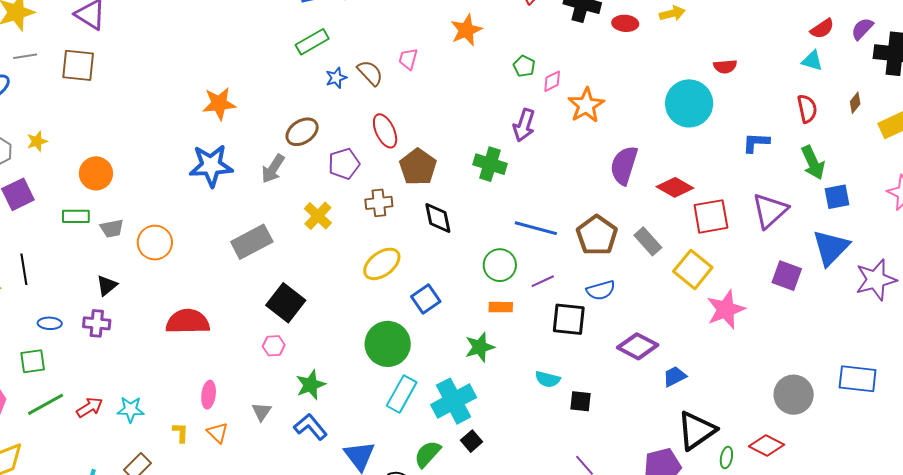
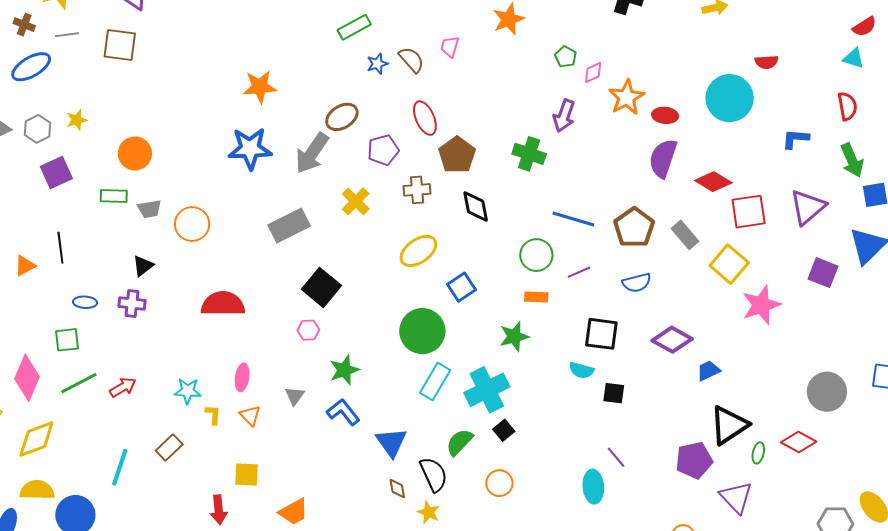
red ellipse: (625, 23) -> (665, 115), moved
gray arrow: (273, 169) -> (312, 153), size x1.4
black square: (569, 319) -> (601, 334), moved
cyan star: (131, 409) -> (188, 391), moved

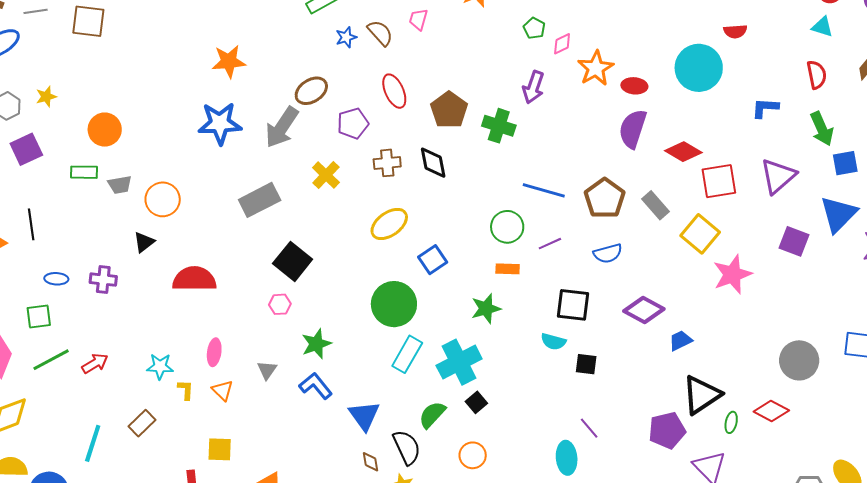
brown pentagon: (457, 155) -> (449, 110), moved
black diamond: (476, 206) -> (433, 163), moved
black triangle: (143, 266) -> (144, 242), moved

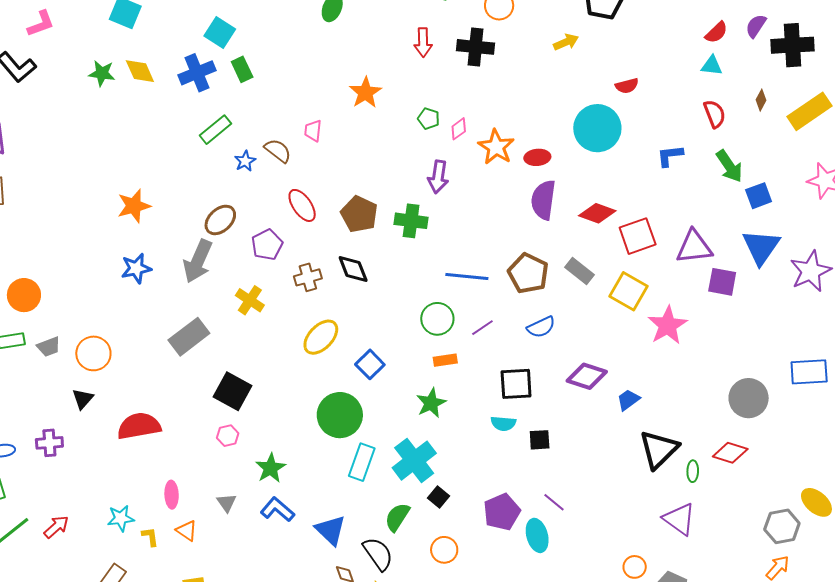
blue star: (220, 123) -> (136, 268), size x0.7
purple triangle: (778, 176) -> (694, 247), moved, turned 45
purple pentagon: (667, 430) -> (502, 512), moved

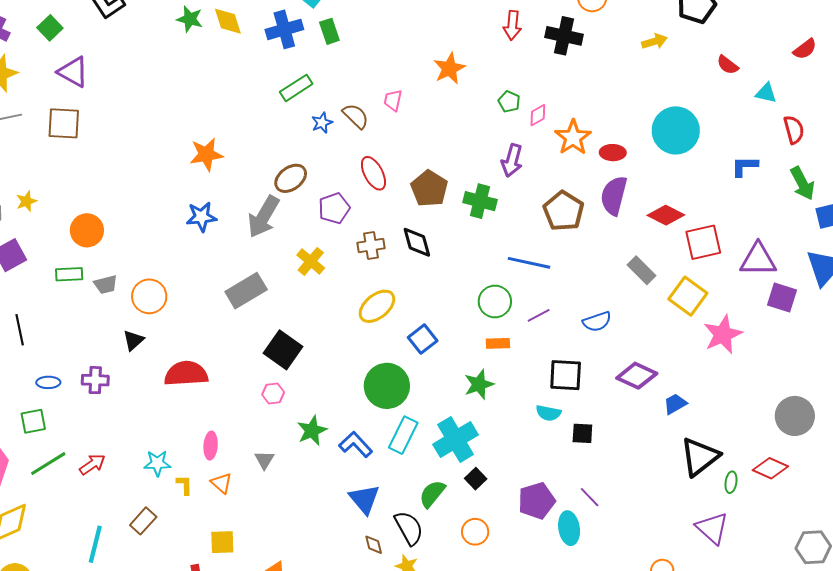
cyan triangle: (712, 66) -> (766, 93), moved
red semicircle: (627, 86) -> (728, 65), moved, turned 45
brown pentagon: (528, 273) -> (564, 211), moved
blue L-shape: (277, 510) -> (356, 444), moved

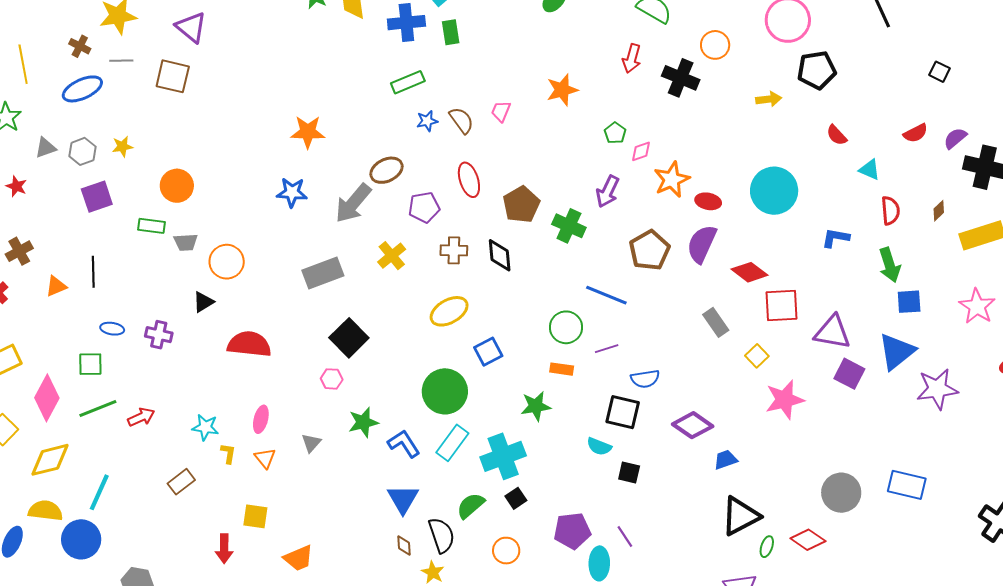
yellow square: (688, 296) -> (757, 356), size x0.6
blue semicircle: (597, 322) -> (645, 379), moved
cyan line: (95, 544) -> (99, 492), moved

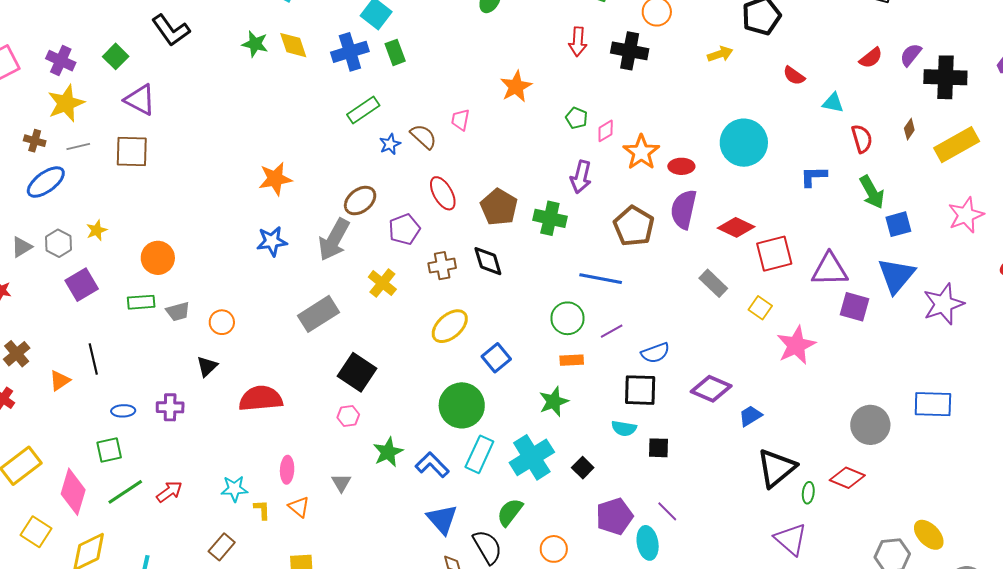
orange circle: (227, 262) -> (222, 322), size x0.7
pink star: (977, 306) -> (966, 215), turned 30
black square: (516, 498) -> (583, 468), moved

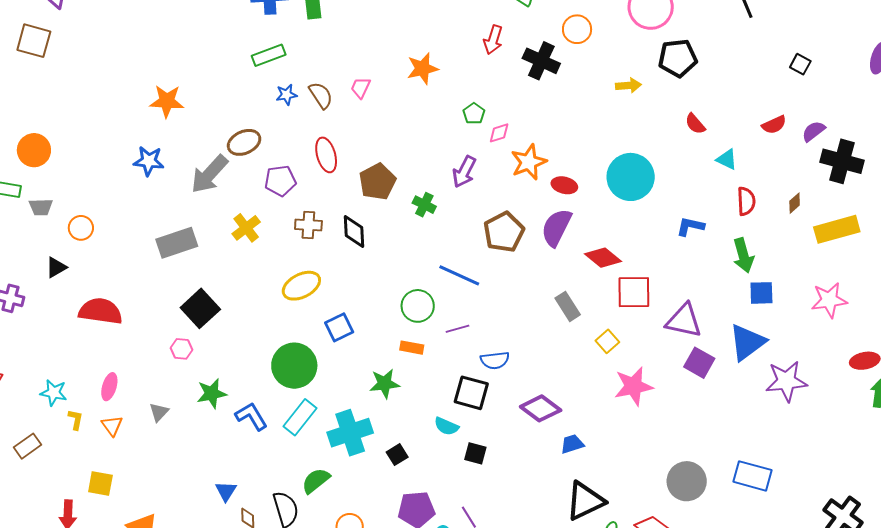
green cross: (550, 218) -> (424, 205), size x0.7
blue triangle: (442, 519) -> (226, 491), moved, size x0.7

